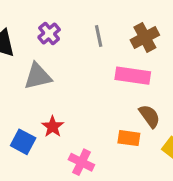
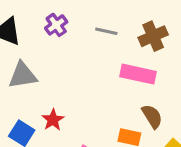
gray line: (99, 36) -> (106, 31), turned -70
gray triangle: (38, 76) -> (23, 75), moved

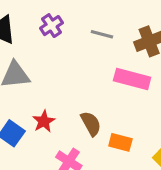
brown semicircle: (152, 116) -> (91, 124), moved

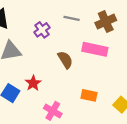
purple cross: (52, 26) -> (42, 30), moved
brown semicircle: (91, 124) -> (65, 60), moved

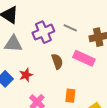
purple cross: (42, 30) -> (43, 32), size x1.5
orange rectangle: (89, 95) -> (70, 96), turned 72

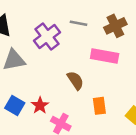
brown semicircle: (57, 61) -> (75, 80), moved
red star: (26, 75) -> (40, 105), moved

